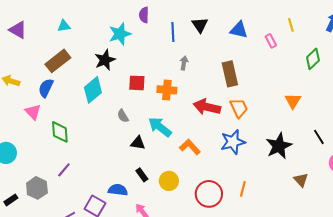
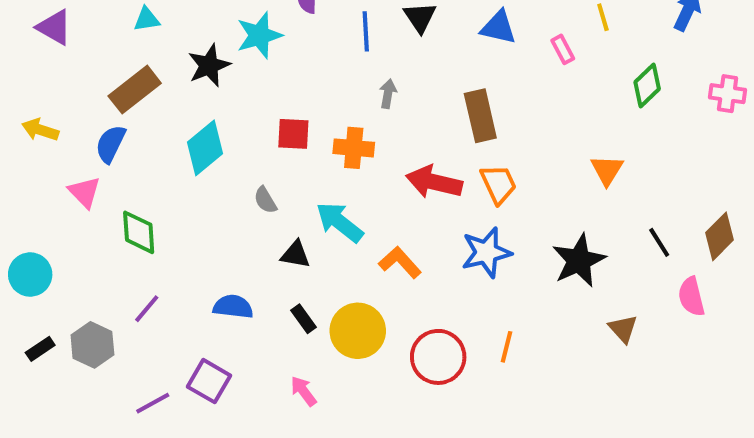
black star: (105, 60) -> (209, 65), moved
yellow circle: (169, 181) -> (358, 331), size x1.4
blue semicircle: (118, 190) -> (233, 307), moved
black rectangle: (11, 200) -> (40, 349), moved

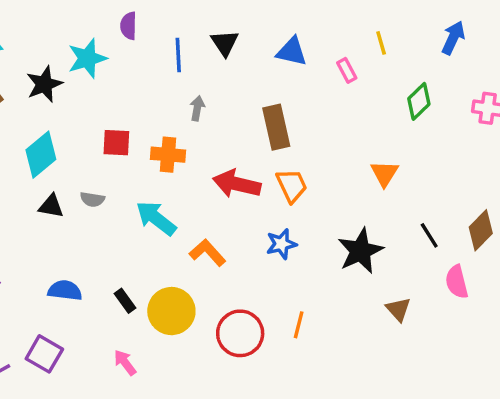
gray semicircle: (265, 200) -> (92, 199), turned -50
blue star: (486, 252) -> (281, 244), size x0.7
black triangle: (295, 254) -> (51, 206), moved

